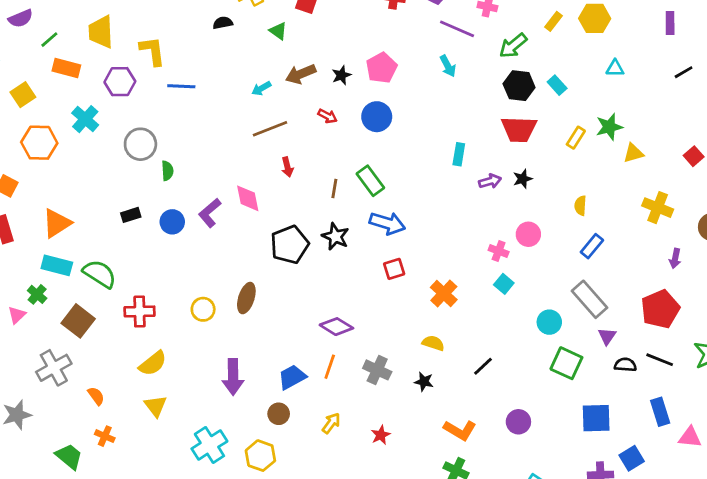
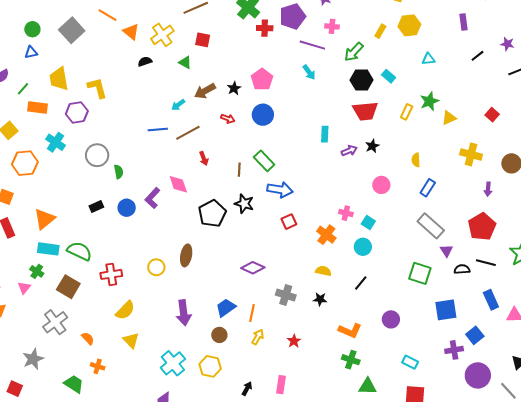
blue line: (181, 86) -> (158, 129), moved
pink cross: (499, 251) -> (346, 213), moved
cyan circle: (549, 322) -> (363, 247), moved
orange line: (330, 367) -> (252, 313), moved

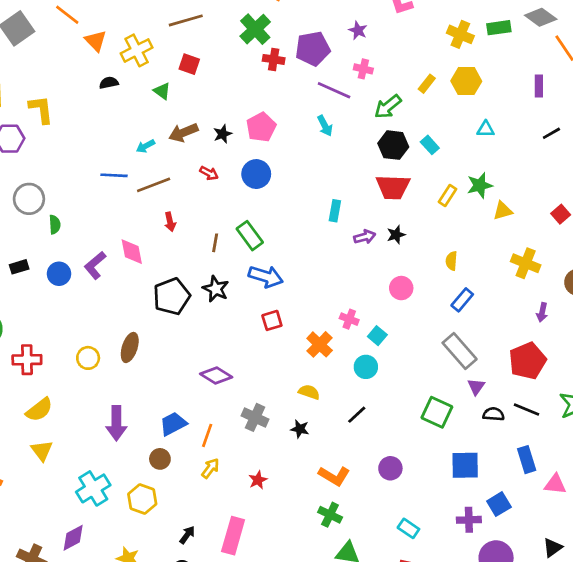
pink rectangle: (281, 385) -> (233, 536), size x1.5

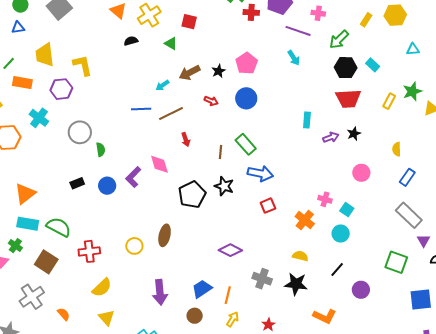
black star: (300, 429) -> (296, 284), size x1.6
purple circle: (390, 468) -> (361, 290), moved

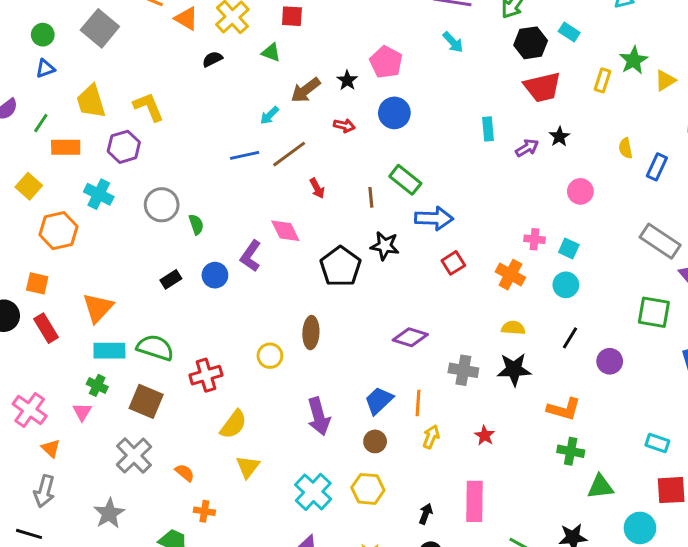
blue rectangle: (407, 177) -> (657, 167), moved
yellow triangle: (107, 318) -> (248, 467), turned 30

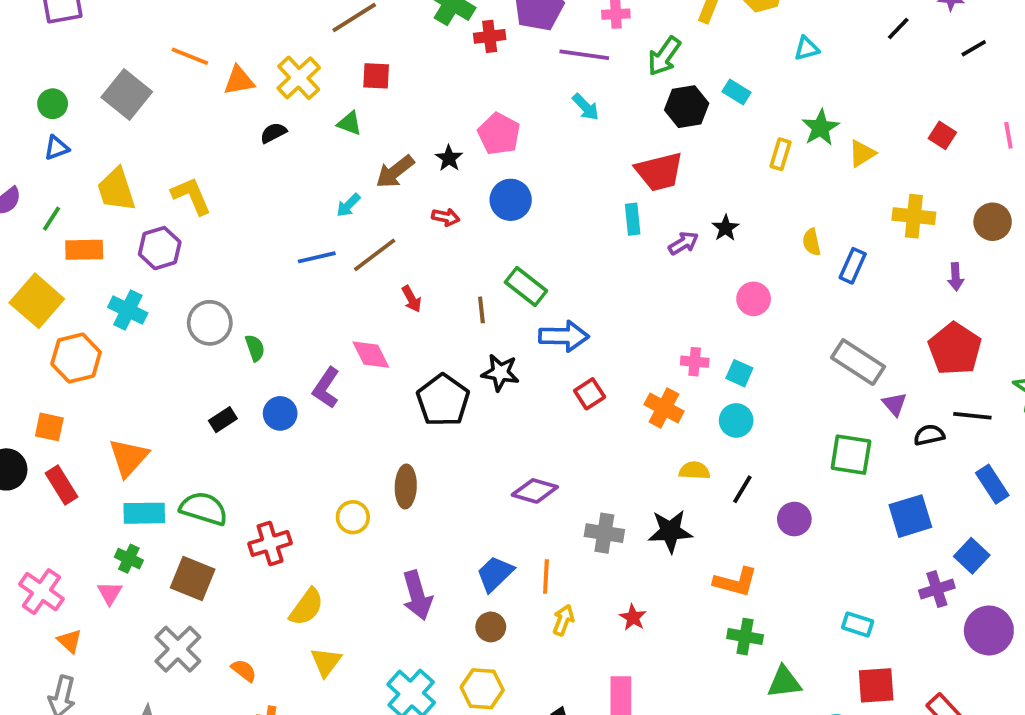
orange triangle: (186, 19) -> (239, 81), turned -40
red trapezoid: (542, 87) -> (659, 172), moved
yellow square: (29, 186) -> (37, 301), size x1.5
yellow semicircle: (513, 328) -> (694, 471), moved

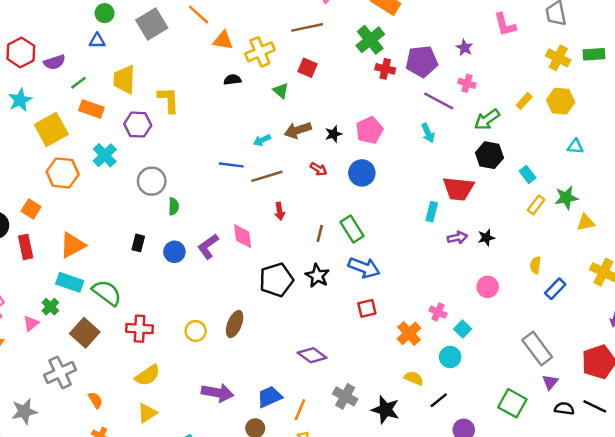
cyan rectangle: (737, 92) -> (528, 174), moved
black rectangle: (223, 420) -> (138, 243), turned -63
purple arrow: (417, 595) -> (217, 393), turned -84

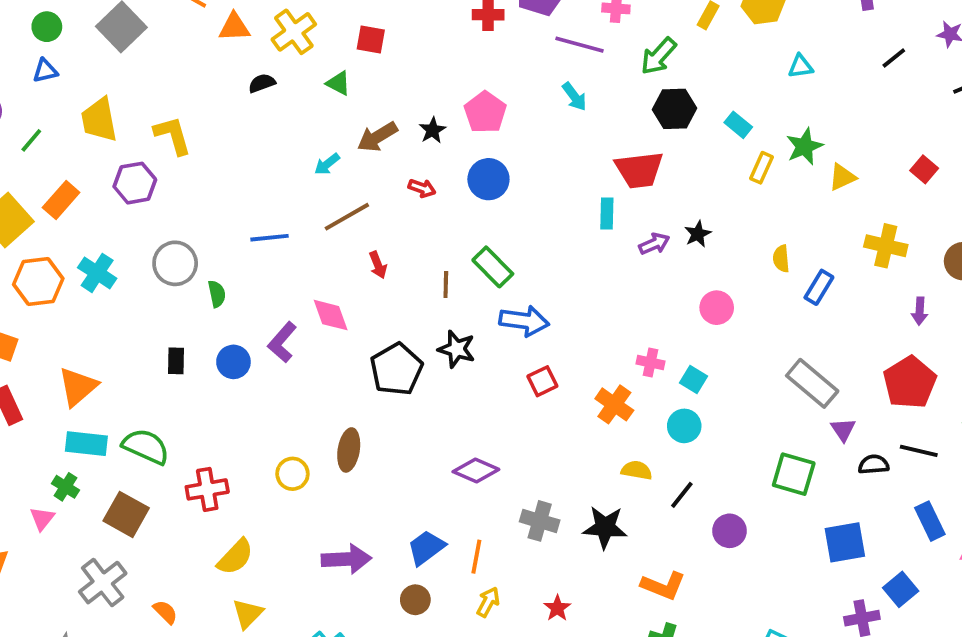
orange rectangle: (91, 109) -> (61, 200), moved, turned -55
cyan cross: (105, 155) -> (97, 273), moved
blue line: (231, 165) -> (269, 238), moved

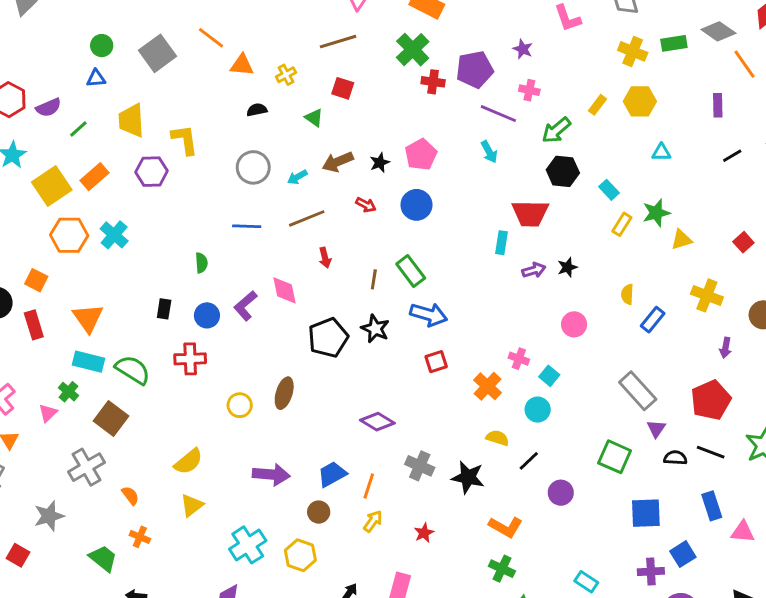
yellow cross: (294, 32) -> (286, 75), size x0.6
gray circle: (175, 263) -> (253, 167), moved
orange triangle: (78, 387) -> (88, 318), turned -32
red cross: (207, 489) -> (190, 359), moved

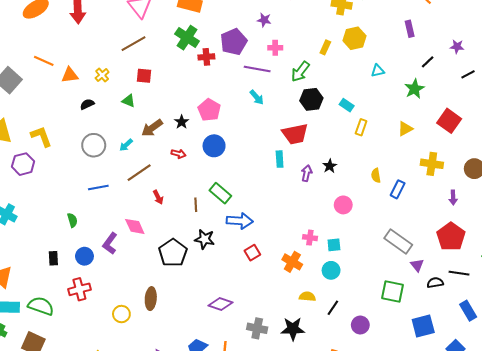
green star: (656, 213) -> (415, 89), moved
red square: (743, 242) -> (449, 121), size x1.6
purple arrow: (534, 270) -> (307, 173), turned -49
cyan square: (549, 376) -> (334, 245), turned -32

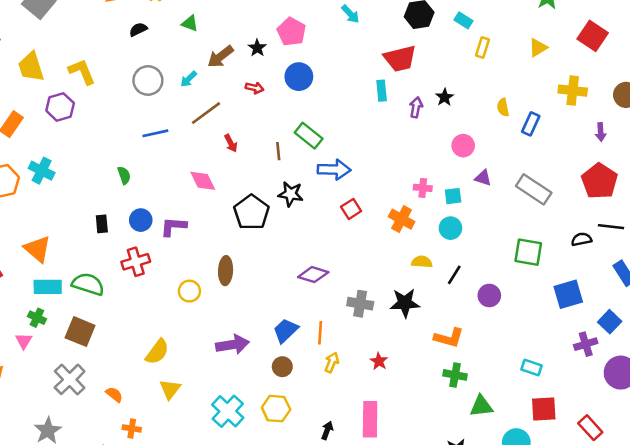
purple L-shape: (110, 243) -> (173, 227), moved, turned 60
purple triangle: (417, 265) -> (483, 178), moved, turned -32

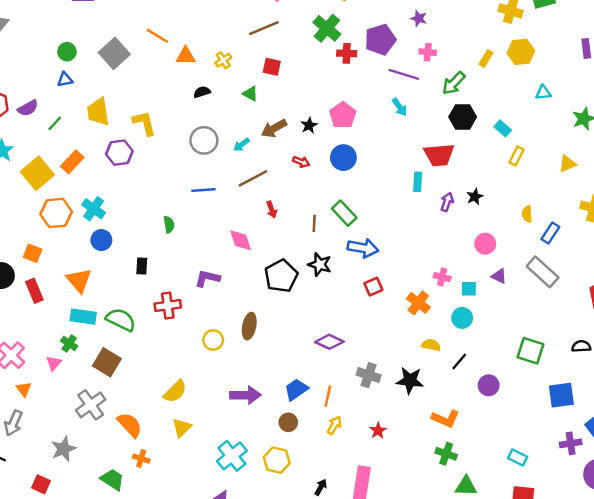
gray rectangle: (534, 189) -> (543, 272), moved
blue circle: (141, 220) -> (101, 240), moved
orange semicircle: (114, 394) -> (130, 425), size x1.6

